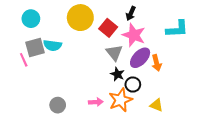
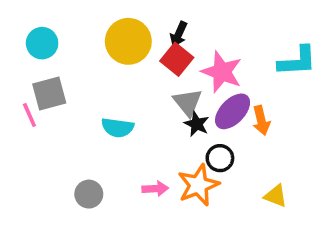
black arrow: (131, 13) -> (179, 34), moved
cyan semicircle: (53, 45) -> (118, 128), moved
black star: (117, 74) -> (197, 124), moved
yellow triangle: (157, 105) -> (276, 196), moved

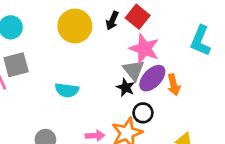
red square: (177, 59) -> (138, 17), moved
cyan L-shape: (297, 61) -> (200, 41), turned 116
gray triangle: (188, 102) -> (134, 70), moved

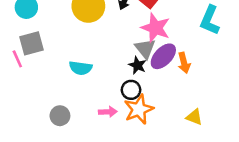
black circle: (143, 113) -> (131, 90), moved

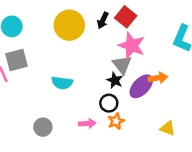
purple ellipse: (163, 56) -> (141, 86), moved
orange arrow: (184, 63) -> (158, 78), turned -84
orange star: (139, 109) -> (116, 121), size x0.6

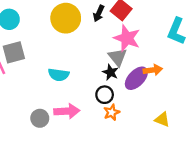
pink arrow: (87, 123) -> (67, 111), moved, size x1.5

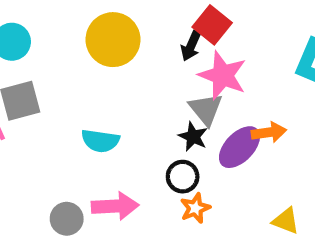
black arrow: (99, 13) -> (191, 46), moved

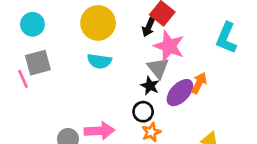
orange arrow: (269, 132) -> (199, 83), turned -55
cyan semicircle: (100, 141) -> (99, 61), moved

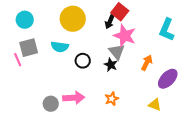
cyan semicircle: (99, 61) -> (60, 47), moved
purple ellipse: (180, 93) -> (168, 79), moved
black circle: (143, 112) -> (83, 61), moved

